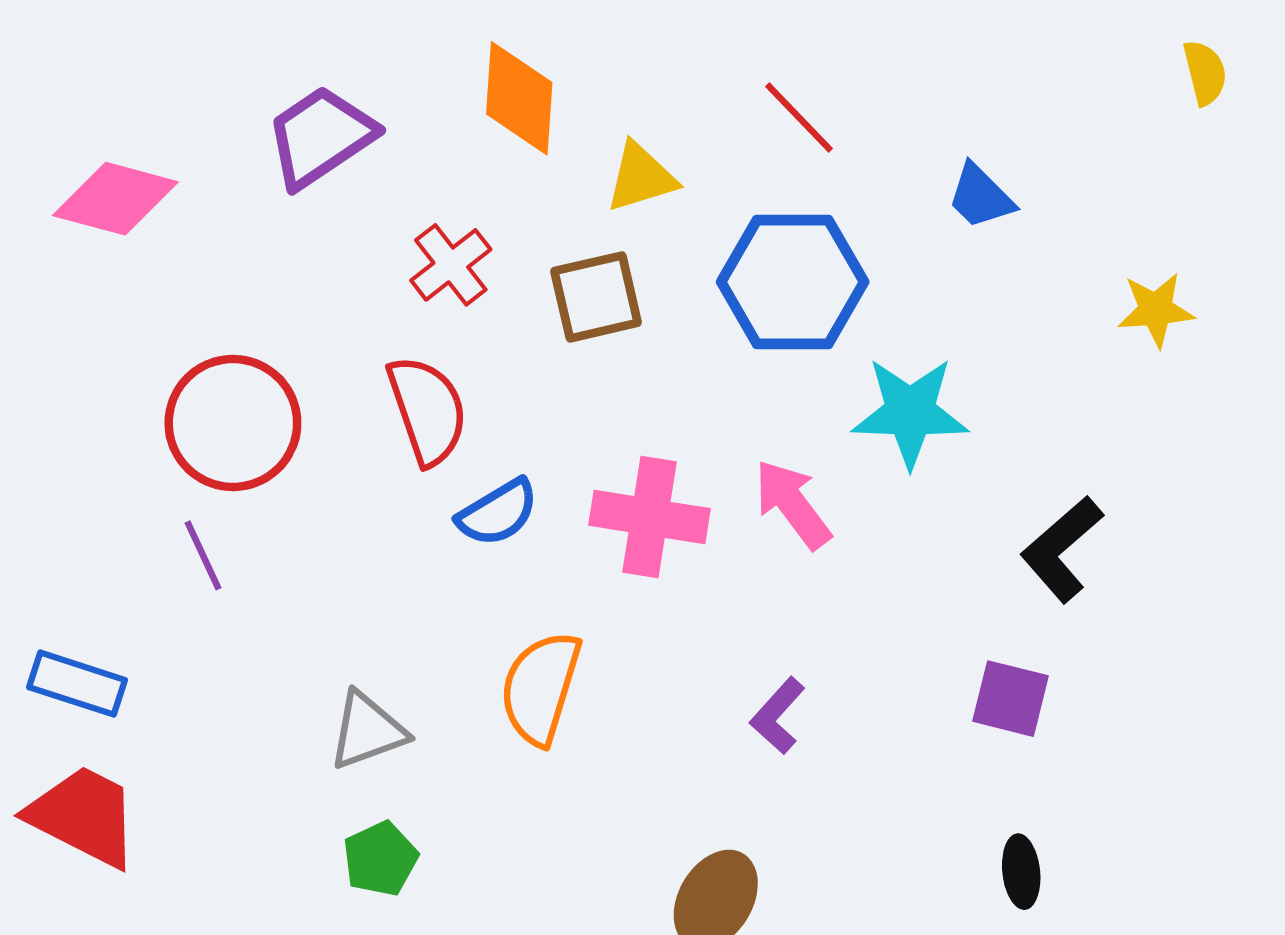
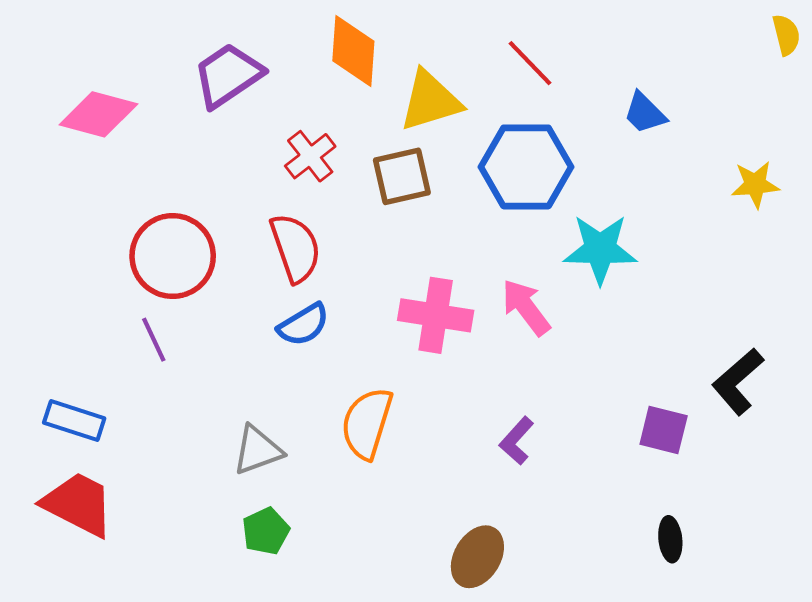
yellow triangle: (641, 177) -> (430, 101), size x1.4
blue semicircle: (498, 513) -> (303, 325), moved
black L-shape: (1062, 549) -> (738, 381), moved

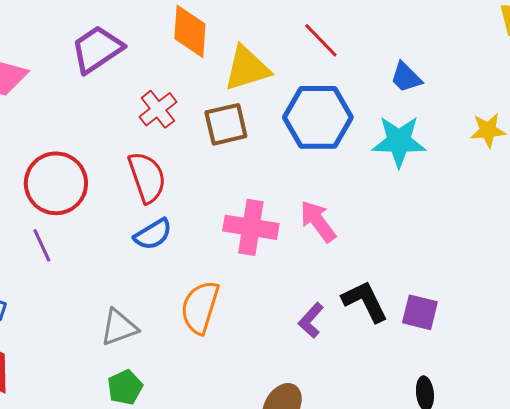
cyan star: (600, 249) -> (399, 141), moved
black L-shape: (738, 381) -> (365, 301), moved, turned 105

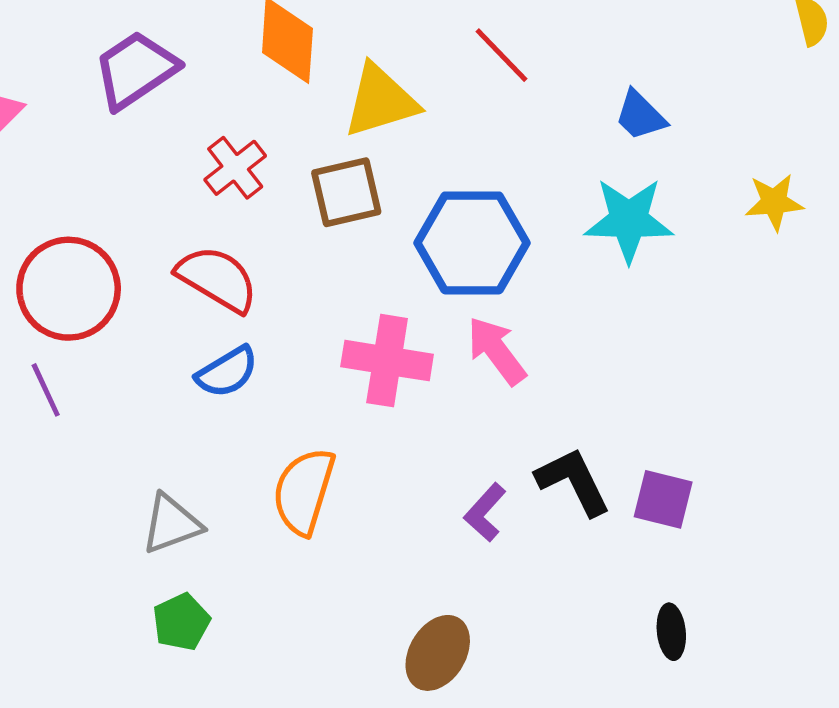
blue hexagon: (318, 117) -> (472, 243), moved
red semicircle: (147, 177) -> (217, 279), turned -40

